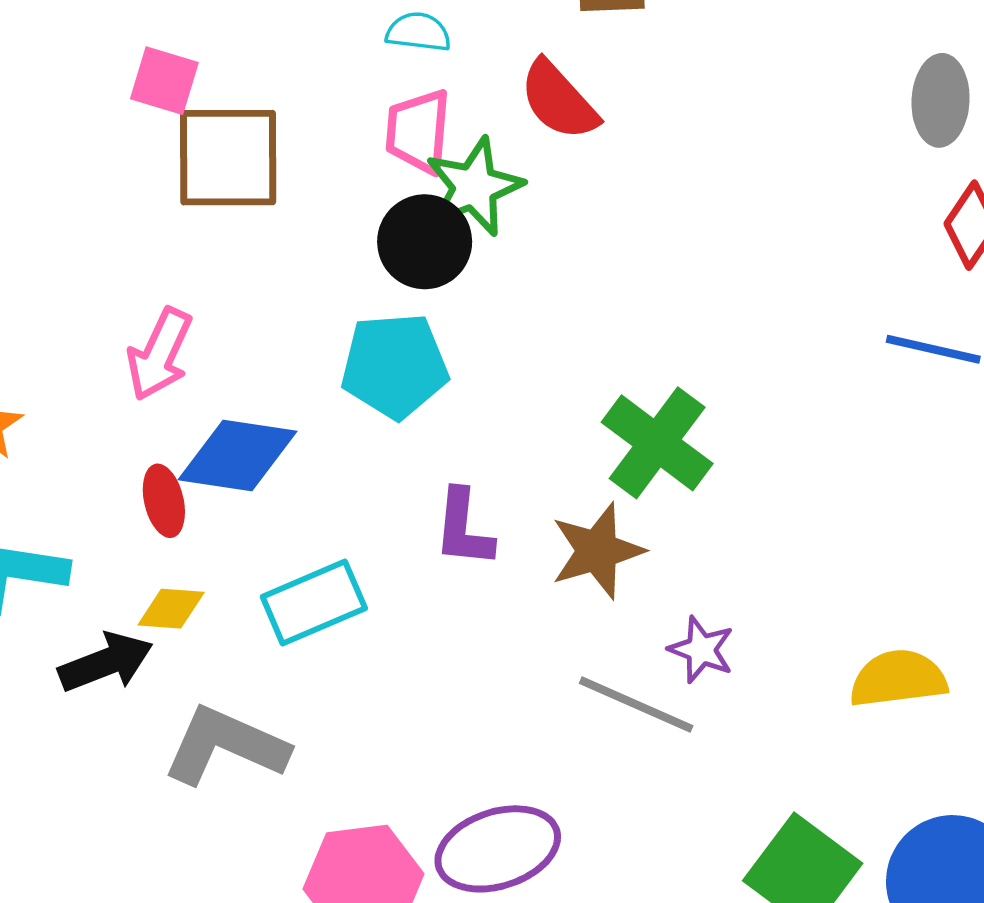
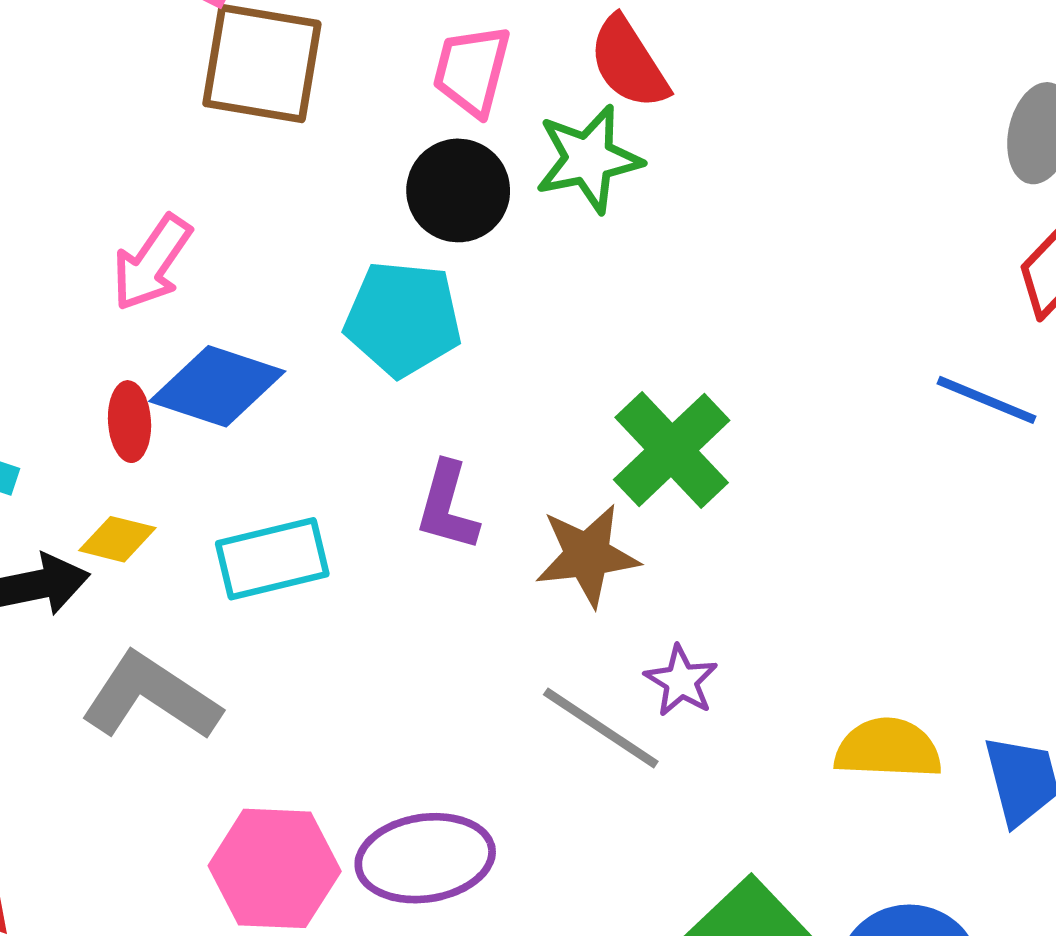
green star: (474, 187) -> (589, 159), moved

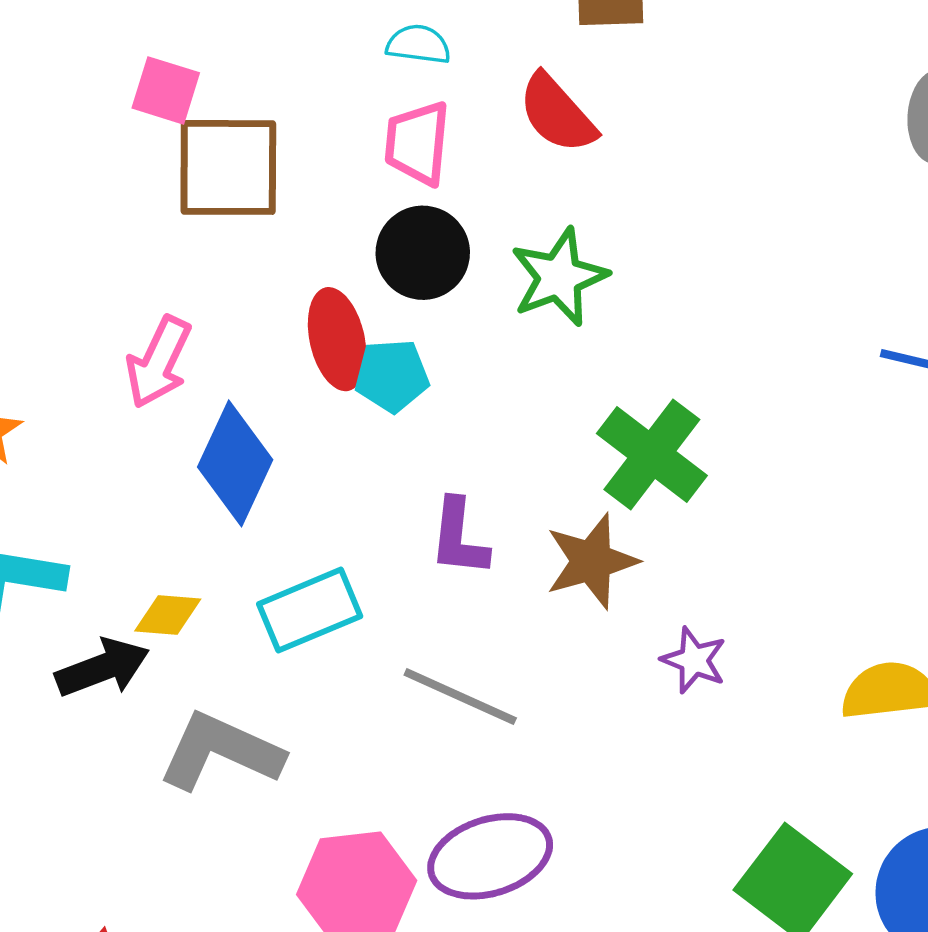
green star: (589, 159) -> (559, 277), moved
cyan pentagon: (403, 319) -> (392, 376), size x0.7
blue diamond: (217, 386) -> (235, 463), turned -74
red ellipse: (130, 422) -> (337, 339), moved, size x1.4
gray line: (601, 728) -> (460, 697), moved

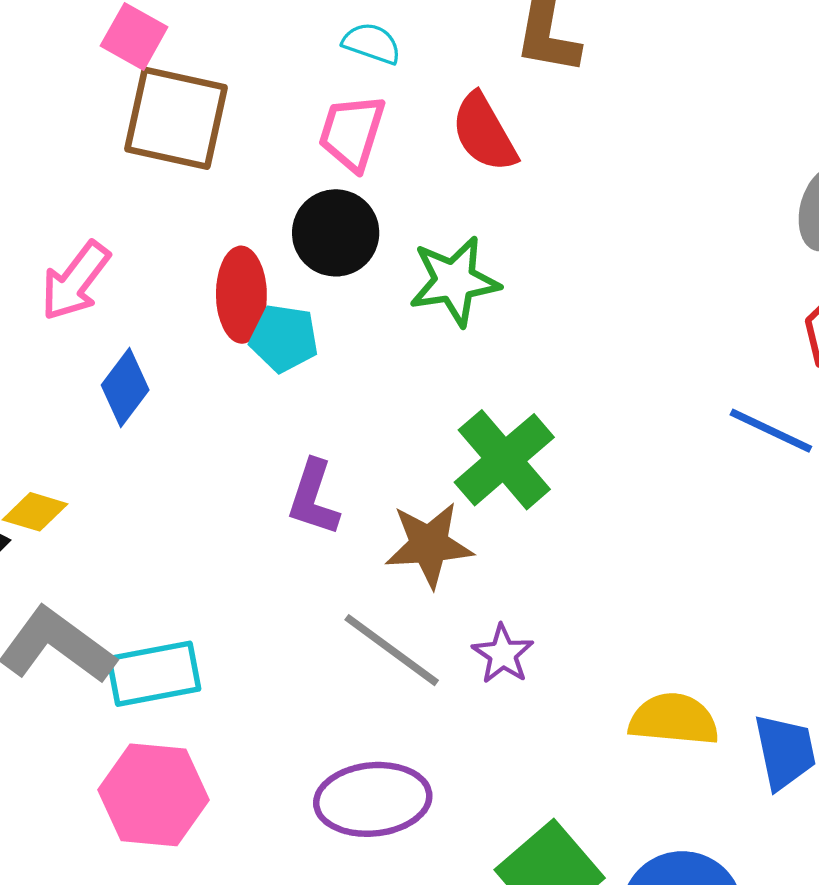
blue diamond: (235, 463) -> (125, 388), size x0.7
cyan rectangle: (310, 610) -> (154, 674), moved
gray line: (460, 697) -> (392, 650), moved
purple ellipse: (490, 856) -> (373, 799), moved

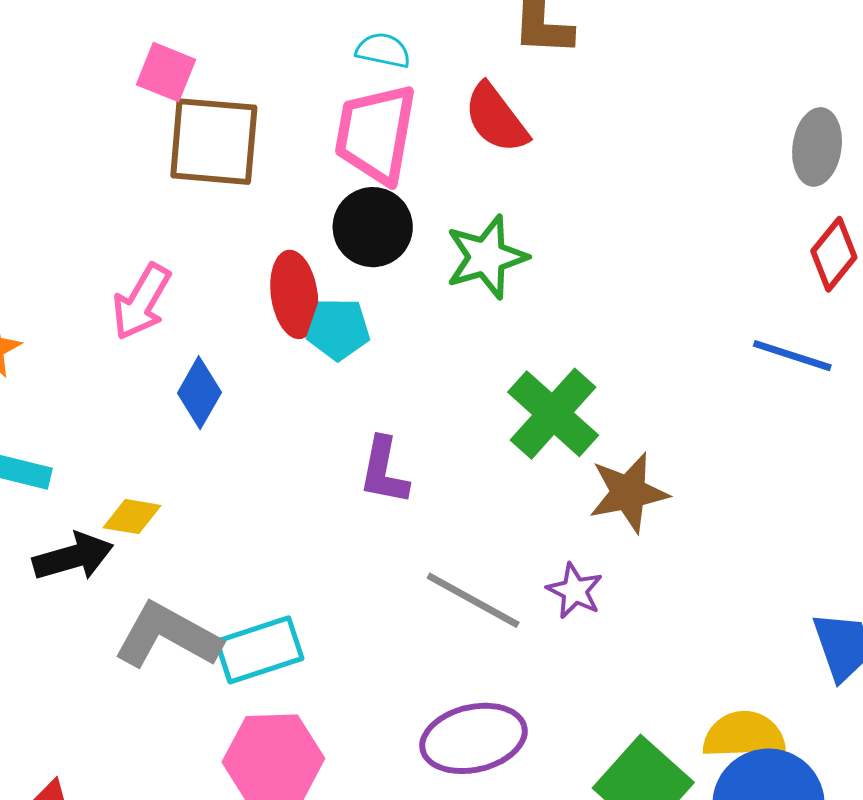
pink trapezoid: (352, 133) -> (376, 134), size x1.4
brown star: (429, 545) -> (628, 493), moved
yellow semicircle: (674, 719) -> (744, 735), moved

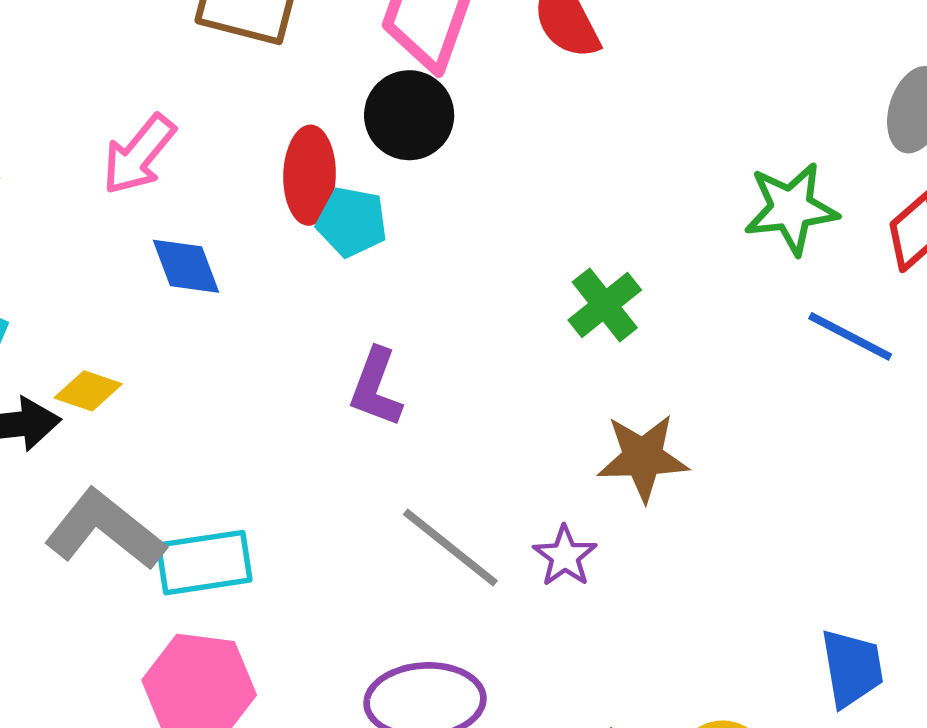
green star: (486, 257) -> (791, 209), moved
blue diamond: (199, 393) -> (186, 266), turned -60
green cross: (553, 414) -> (605, 305), moved, size x0.7

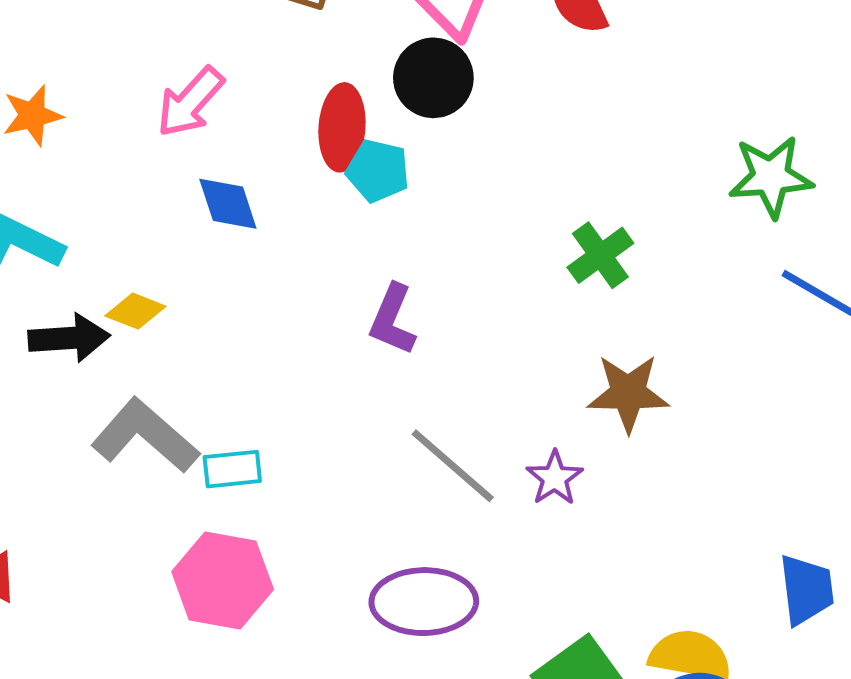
cyan rectangle: (204, 563) -> (232, 469), size x0.7

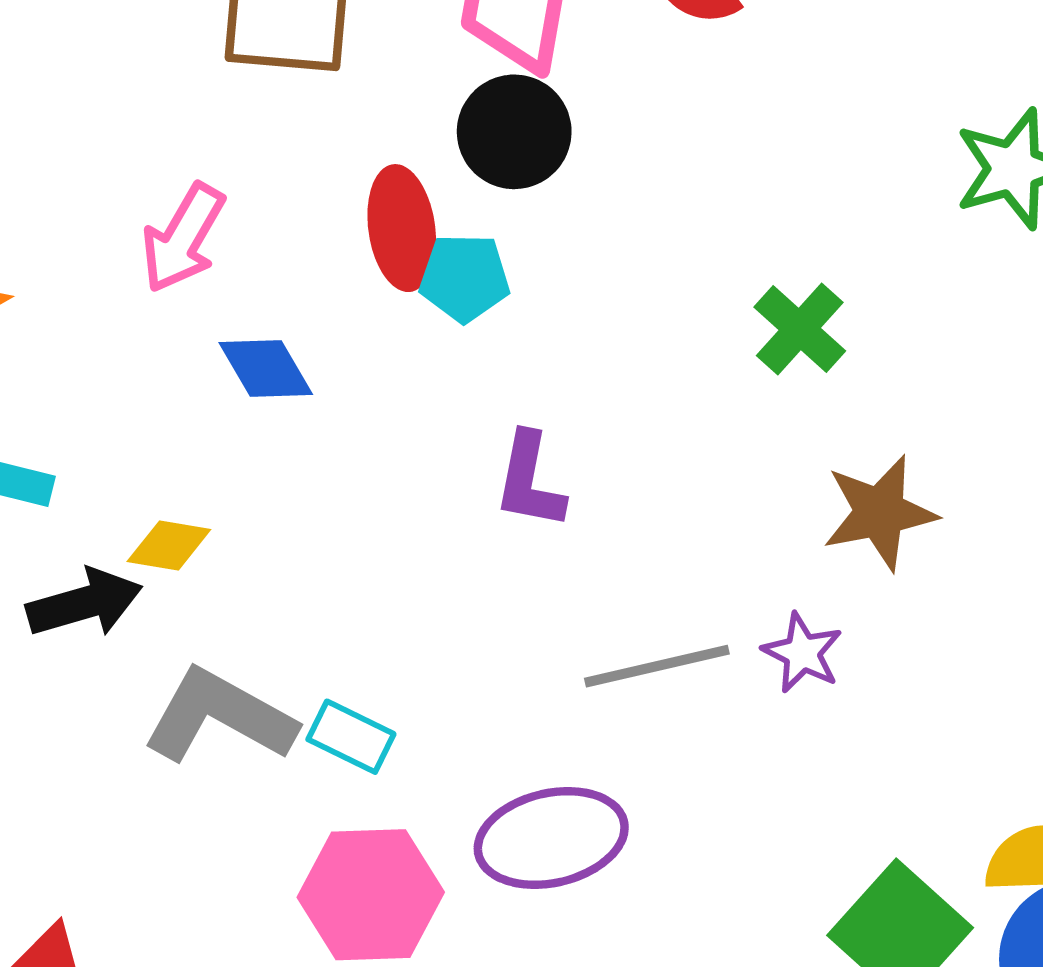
gray line: (453, 466) -> (657, 666), turned -42
cyan rectangle: (232, 469) -> (351, 737), turned 44
purple ellipse: (424, 602) -> (551, 838), moved

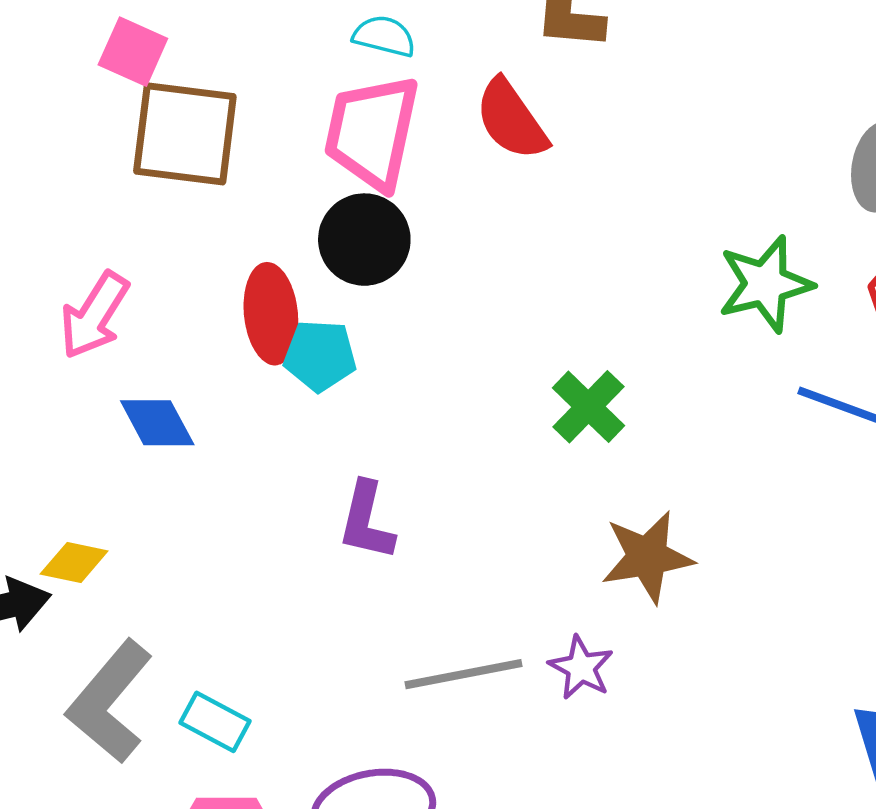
gray L-shape: (219, 716) -> (110, 702), turned -81

